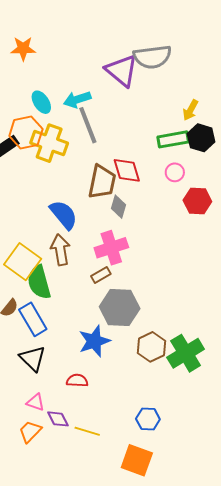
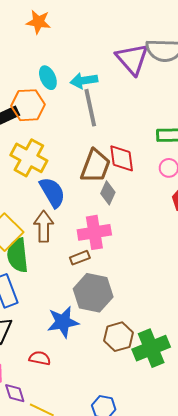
yellow cross: (49, 143) -> (29, 158), moved

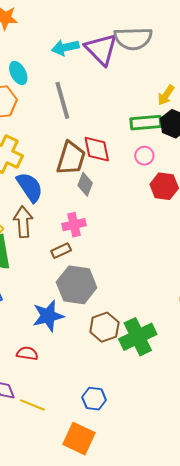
cyan arrow: (84, 81) -> (65, 47), moved
pink cross: (94, 232) -> (74, 225), size x0.7

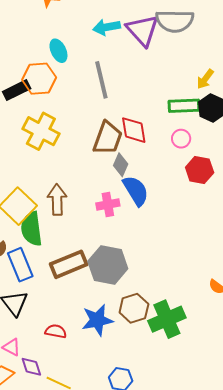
blue semicircle: (30, 187) -> (136, 191), moved
brown rectangle: (61, 251) -> (69, 264), moved, size x1.8
blue star: (48, 316) -> (97, 320), moved

